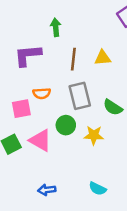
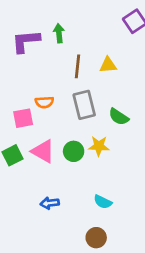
purple L-shape: (28, 55) -> (26, 41), moved
green circle: (66, 125) -> (74, 151), moved

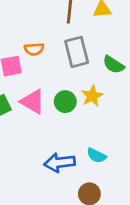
yellow star: (99, 146) -> (92, 96), turned -30
blue arrow: (50, 203) -> (60, 163), moved, size x1.5

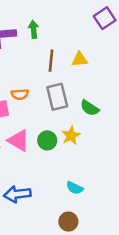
blue arrow: (60, 163) -> (17, 194), moved

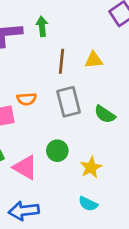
yellow star: (71, 135) -> (91, 167), moved
pink triangle: (19, 140) -> (25, 167), moved

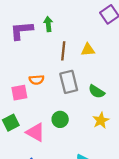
yellow star: (91, 167) -> (101, 120), moved

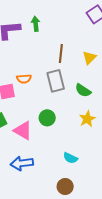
yellow triangle: (88, 50) -> (89, 58), moved, turned -40
brown line: (63, 51) -> (61, 53), moved

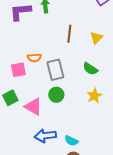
gray rectangle: (56, 81) -> (55, 70), moved
cyan semicircle: (70, 158) -> (71, 141), moved
blue arrow: (22, 163) -> (45, 136), moved

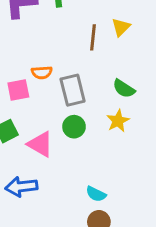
yellow triangle: (96, 38) -> (121, 27), moved
yellow star: (94, 96) -> (118, 121), moved
blue arrow: (45, 136) -> (21, 187), moved

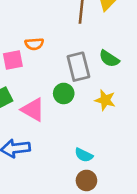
gray rectangle: (73, 90) -> (78, 67), moved
yellow star: (118, 121) -> (105, 100), moved, turned -30

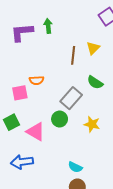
green semicircle: (109, 59) -> (95, 82), moved
gray rectangle: (78, 67) -> (71, 98), turned 55

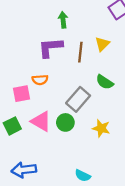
green arrow: (48, 26) -> (63, 20), moved
purple L-shape: (22, 32) -> (50, 47), moved
pink triangle: (36, 132) -> (41, 121), moved

